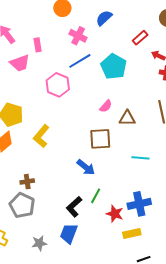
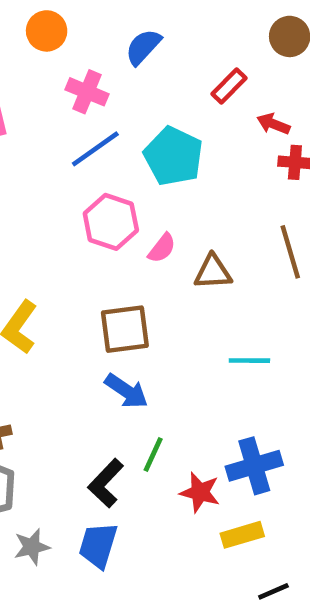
pink hexagon: (58, 85) -> (111, 222), moved
brown square: (100, 139) -> (125, 329), moved
gray star: (39, 243) -> (32, 547), moved

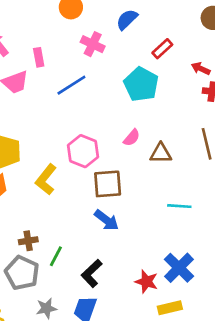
red rectangle: (229, 86) -> (162, 49), moved
blue line: (95, 149) -> (71, 85), moved
pink hexagon: (111, 222) -> (83, 151), moved
green line: (153, 455) -> (56, 256), moved
blue cross: (254, 466) -> (179, 268), turned -32

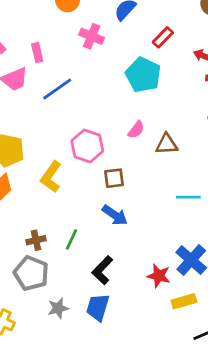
blue line: (71, 85) -> (57, 89), moved
brown square: (108, 184) -> (114, 178), size x0.7
green line: (56, 256) -> (72, 239), moved

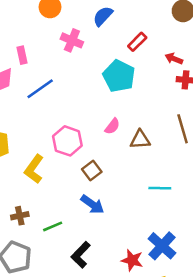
brown square: (114, 178) -> (92, 171), turned -30
green line: (72, 239) -> (53, 226), turned 42
brown cross: (36, 240) -> (20, 216), moved

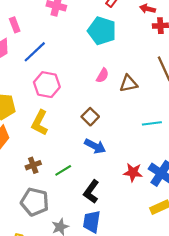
pink hexagon: (67, 141) -> (47, 85), moved
red star: (132, 260) -> (133, 172), moved

